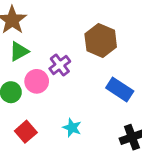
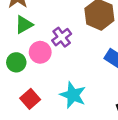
cyan star: (72, 128) -> (73, 95), size x1.5

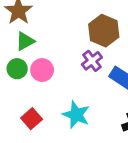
purple cross: (62, 37) -> (92, 61), moved
green circle: (16, 62) -> (17, 69), moved

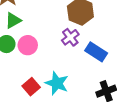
red square: (32, 119) -> (31, 87), moved

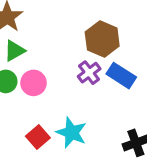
blue rectangle: (96, 52) -> (121, 76), moved

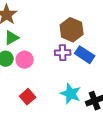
purple cross: (89, 73) -> (63, 53), turned 35
cyan star: (72, 133) -> (71, 94), moved

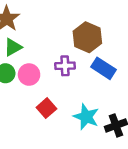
purple cross: (63, 53) -> (65, 66), moved
red square: (28, 97) -> (46, 108), moved

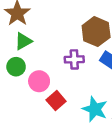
pink circle: (29, 75) -> (39, 81), moved

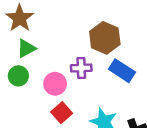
pink circle: (39, 81) -> (55, 84), moved

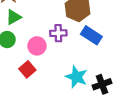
red square: (62, 113) -> (27, 69), moved

